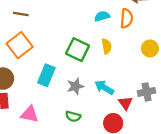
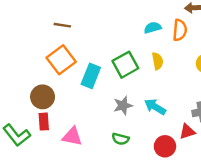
green square: (78, 50) -> (125, 65), turned 35
cyan rectangle: (46, 75) -> (91, 76), moved
red triangle: (125, 103) -> (187, 131), moved, turned 48

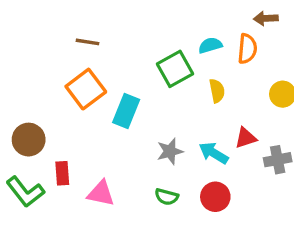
green square: (125, 65) -> (175, 69), moved
brown circle: (43, 97) -> (29, 140), moved
red triangle: (187, 131) -> (246, 138), moved
red circle: (165, 146) -> (215, 197), moved

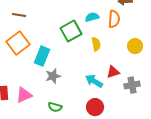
gray star: (170, 151) -> (53, 76), moved
pink triangle: (101, 193) -> (24, 95), moved, turned -36
green semicircle: (167, 197) -> (55, 107), moved

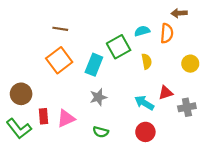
cyan rectangle: (42, 56) -> (94, 65), moved

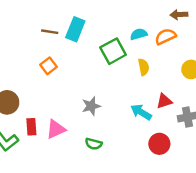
orange semicircle: (167, 33) -> (165, 37), turned -120
orange square: (59, 60) -> (48, 66), size x0.6
cyan rectangle: (94, 65) -> (75, 29), moved
red circle: (145, 132) -> (159, 144), moved

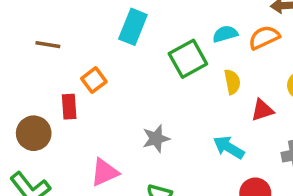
brown line: (50, 32) -> (48, 45), moved
red triangle: (164, 101) -> (262, 110), moved
red rectangle: (31, 127) -> (69, 107), moved

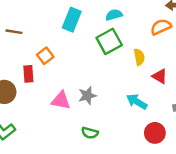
cyan semicircle: (225, 34) -> (114, 15), moved
red triangle: (262, 110) -> (160, 76), turned 49
pink triangle: (105, 172) -> (61, 100), moved, turned 35

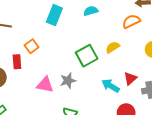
green square: (109, 41) -> (87, 56), moved
yellow semicircle: (139, 57) -> (113, 47), turned -112
red triangle: (160, 76) -> (130, 78), moved, turned 48

